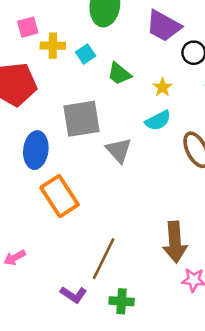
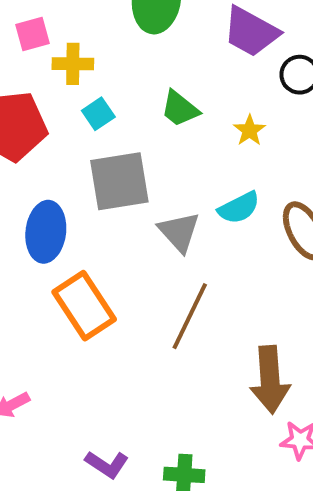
cyan square: (86, 54) -> (98, 114), moved
cyan semicircle: (158, 121) -> (239, 208), moved
brown line: (104, 259) -> (190, 316), moved

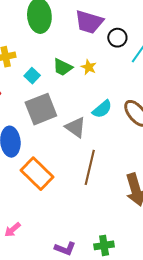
cyan square: (98, 114) -> (32, 76), moved
yellow star: (250, 130) -> (89, 67), moved

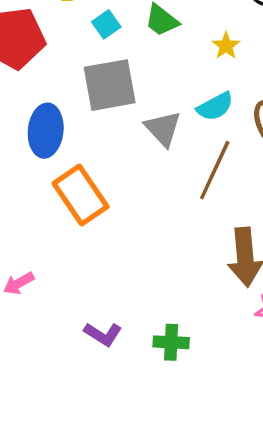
yellow star: (89, 67) -> (226, 46), moved
brown line: (90, 167) -> (215, 170), moved

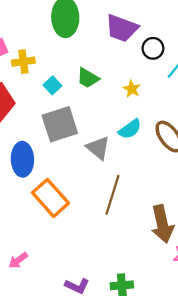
brown line: (215, 170) -> (113, 195), moved

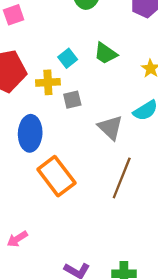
yellow cross: (23, 62) -> (48, 82), moved
gray square: (60, 124) -> (72, 100), size x0.5

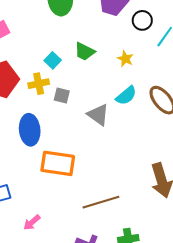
gray square: (72, 100) -> (62, 96), turned 35
orange rectangle: (56, 176) -> (58, 163), turned -36
brown line: (122, 178) -> (101, 202), moved, turned 60

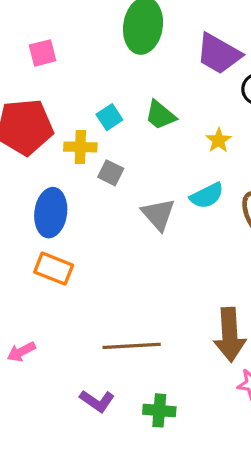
orange rectangle: (58, 163) -> (54, 269), moved, size x0.7

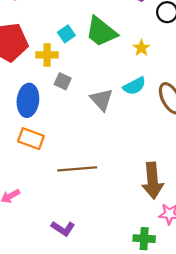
green trapezoid: (160, 115) -> (101, 32), size x1.5
gray square: (111, 173) -> (63, 81), moved
brown line: (132, 346) -> (77, 169), moved
green cross: (159, 410) -> (144, 239), moved

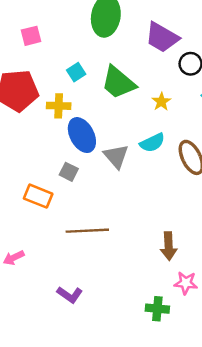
cyan square: (66, 34) -> (76, 72), moved
gray square: (63, 81) -> (69, 172), moved
blue ellipse: (28, 100) -> (82, 135), moved, turned -36
brown arrow: (153, 181) -> (169, 246), size x0.7

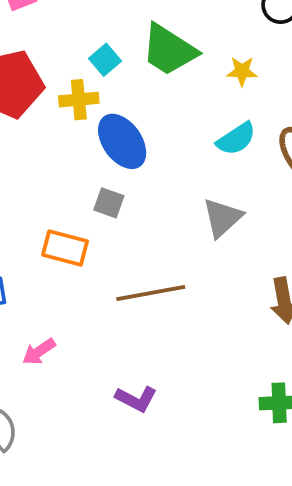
cyan square: (76, 72) -> (105, 60), moved
yellow star: (161, 102) -> (242, 71), turned -30
gray triangle: (116, 156) -> (222, 218), moved, turned 36

